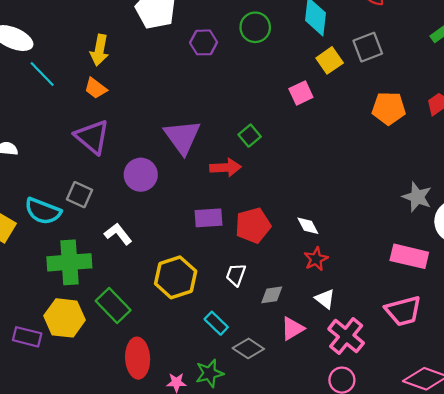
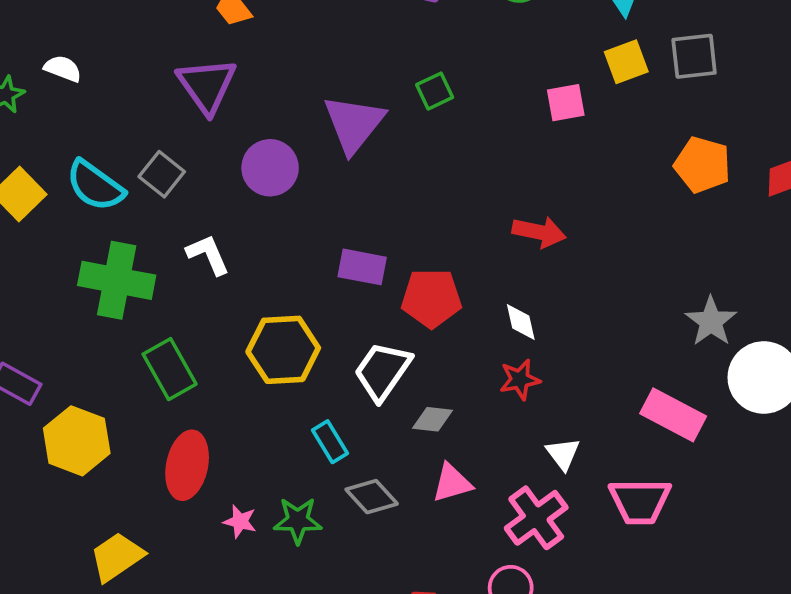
green square: (250, 136) -> (435, 91), moved
red arrow: (226, 168) -> (539, 232), moved
white trapezoid: (236, 275) -> (382, 371), size x1.6
white triangle: (325, 299) -> (563, 454), moved
yellow hexagon: (65, 318) -> (77, 441), moved

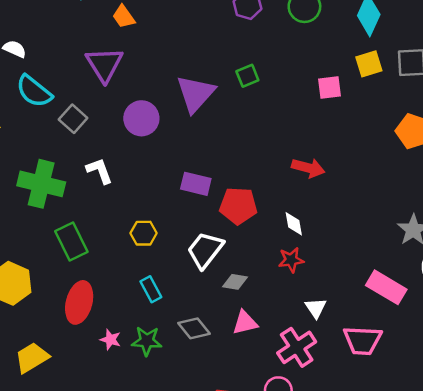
cyan semicircle: (95, 186) -> (34, 91), moved
yellow hexagon: (283, 350) -> (143, 233), size x0.6
cyan rectangle: (330, 442) -> (151, 289), moved

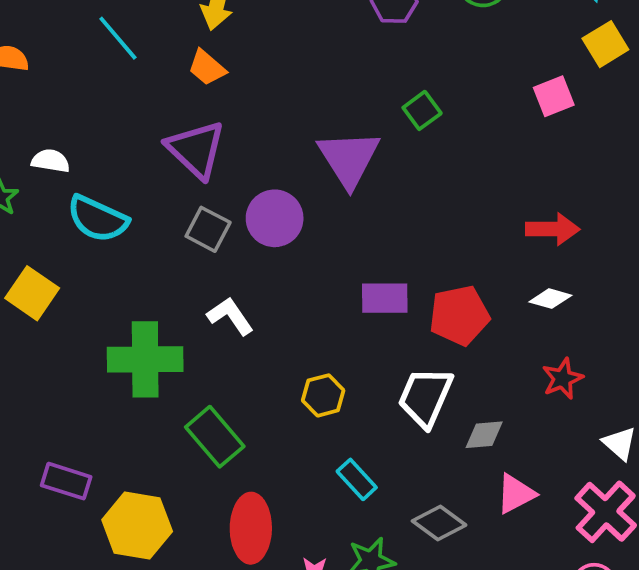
gray square: (73, 119) -> (208, 229), moved
white diamond: (294, 224) -> (550, 299), moved, turned -50

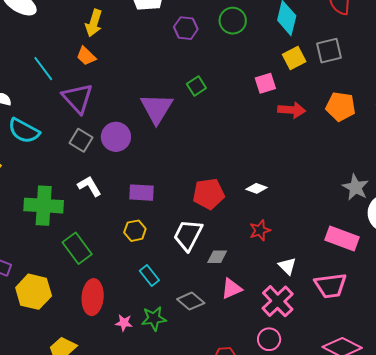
cyan line: (118, 38) -> (43, 69), moved
red arrow: (553, 229) -> (292, 110), moved
purple rectangle: (385, 298) -> (142, 193), moved

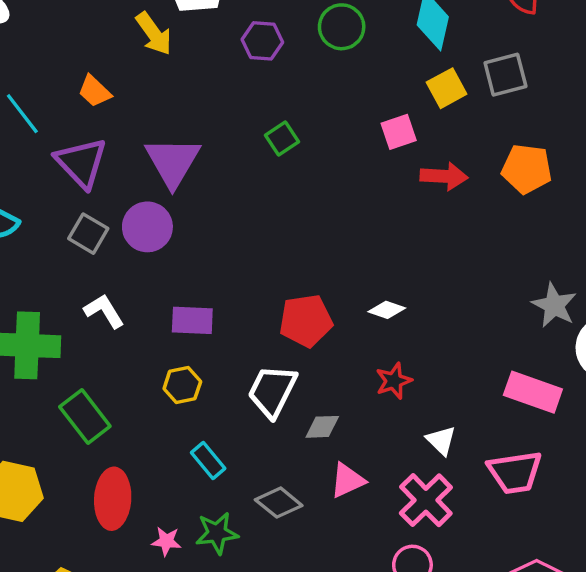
yellow arrow: (94, 23) -> (154, 34), moved, turned -52
purple triangle: (157, 108) -> (173, 162), moved

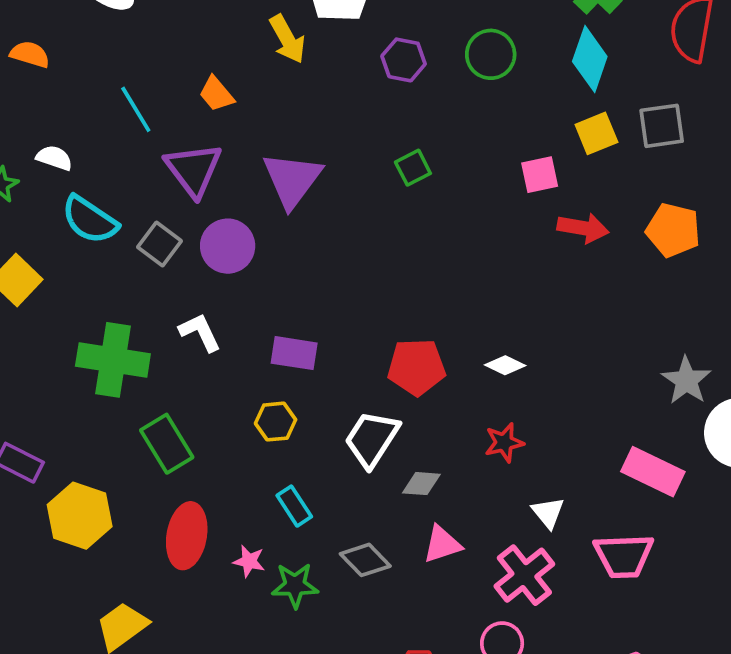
purple circle: (147, 227) -> (228, 246), moved
gray square: (88, 234) -> (160, 244), moved
pink star: (166, 541) -> (249, 561), moved

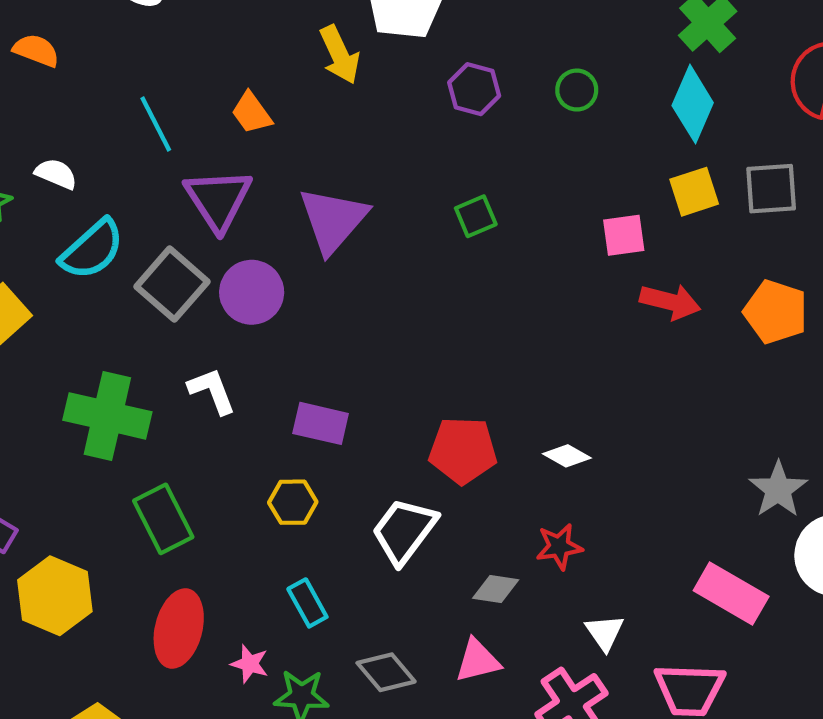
green circle: (491, 54) -> (577, 90), size x0.7
cyan semicircle: (90, 220) -> (92, 250), turned -80
gray square: (160, 244) -> (172, 284), size x1.4
gray diamond: (421, 484) -> (496, 589), moved

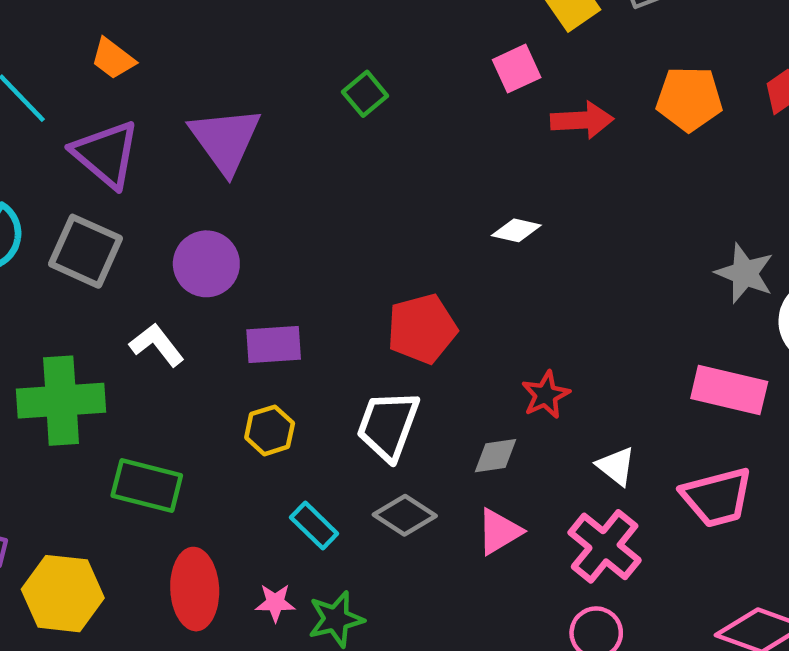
purple circle: (252, 292) -> (206, 264), moved
white diamond: (567, 456) -> (516, 230), moved
green rectangle: (163, 519) -> (147, 485), turned -32
gray diamond: (386, 672) -> (405, 515), moved

